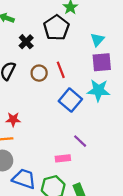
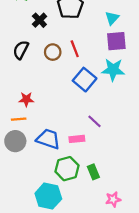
blue trapezoid: (24, 179) -> (48, 139), moved

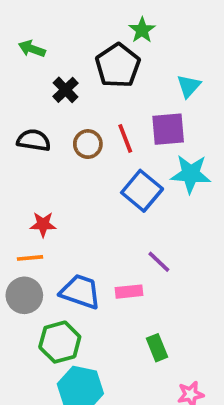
purple square: (116, 41) -> (168, 129), moved
black semicircle: (21, 50) -> (34, 140), turned 72
green hexagon: (67, 169) -> (60, 342), moved

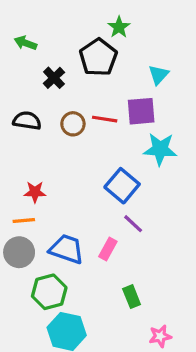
red line: (125, 138) -> (105, 119), turned -60
blue square: (142, 191) -> (122, 186), moved
pink rectangle: (129, 292) -> (108, 249), turned -55

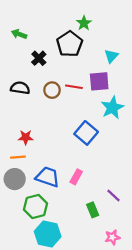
cyan star: (160, 149) -> (112, 108), turned -30
purple line: (133, 224) -> (114, 196), moved

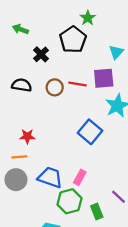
green hexagon: (36, 207) -> (69, 201), moved

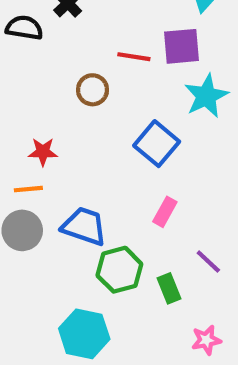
black semicircle: (22, 85) -> (24, 28), moved
brown circle: (55, 87) -> (93, 90), moved
pink rectangle: (80, 177) -> (165, 212), moved

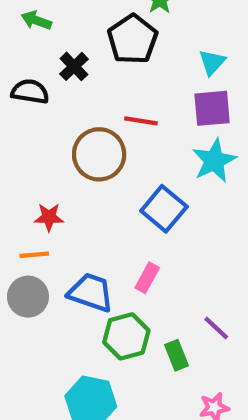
purple square: (181, 46) -> (212, 108), moved
brown circle: (93, 90) -> (99, 154), size x1.6
pink rectangle: (165, 212) -> (147, 278), moved

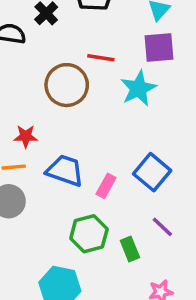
cyan star: (214, 161) -> (138, 88), moved
blue square: (164, 209) -> (152, 172), moved
blue trapezoid: (91, 292) -> (65, 170), moved

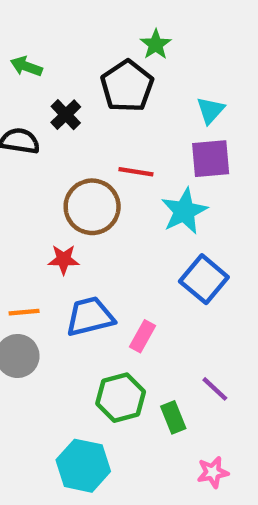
red star: (26, 136) -> (64, 259), moved
blue trapezoid: (65, 170) -> (90, 316), turned -33
blue square: (152, 172) -> (204, 279), moved

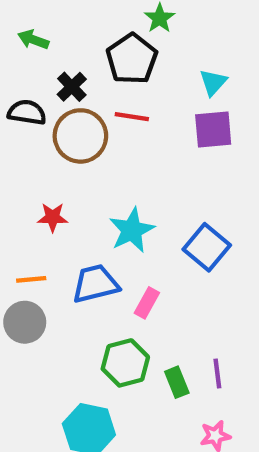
red line: (136, 172) -> (132, 117), moved
brown circle: (92, 207) -> (80, 136), moved
cyan star: (184, 211) -> (132, 230), moved
red star: (64, 259) -> (53, 217), moved
purple line: (215, 389) -> (217, 374), moved, turned 40

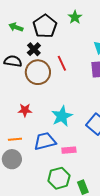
black pentagon: (132, 59) -> (45, 26), moved
red line: (132, 117) -> (62, 63), turned 56
pink rectangle: (147, 303) -> (69, 150), turned 56

